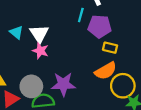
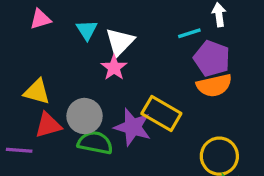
cyan line: (81, 15) -> (189, 33), turned 40
yellow rectangle: (110, 48) -> (161, 113), moved, size x1.6
orange semicircle: (106, 71) -> (214, 85), moved

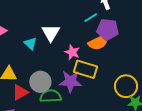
cyan triangle: (87, 30) -> (30, 43), moved
pink star: (114, 68) -> (72, 52), moved
orange semicircle: (214, 85) -> (99, 42), moved

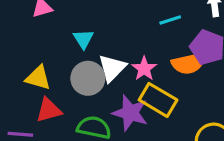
cyan line: (91, 18) -> (170, 20), moved
white triangle: (51, 33) -> (112, 68), moved
gray circle: (40, 82) -> (88, 78), moved

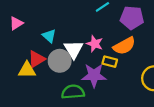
orange semicircle: (188, 63) -> (124, 46), moved
yellow rectangle: (158, 100) -> (110, 62), size x0.6
red triangle: (49, 110) -> (37, 59), moved

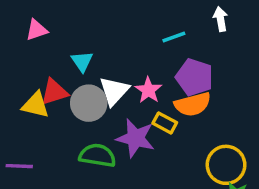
purple pentagon: (132, 18) -> (194, 77), moved

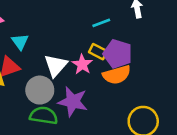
cyan triangle: (82, 61) -> (20, 42), moved
gray circle: (89, 103) -> (40, 90), moved
yellow rectangle: (165, 123) -> (98, 52), moved

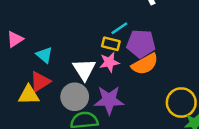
cyan line: (101, 23) -> (119, 28), moved
yellow rectangle: (98, 52) -> (111, 44), moved
pink star: (82, 64) -> (109, 62), turned -30

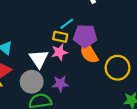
orange semicircle: (145, 64) -> (89, 53), turned 90
purple star: (109, 100) -> (60, 84), size x0.7
yellow circle: (181, 103) -> (118, 68), moved

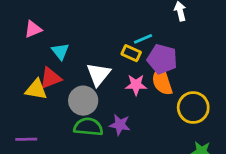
pink star: (59, 52) -> (136, 85), moved
purple star: (60, 84) -> (120, 125), moved

